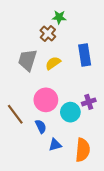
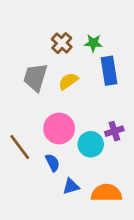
green star: (59, 17) -> (93, 43), moved
orange semicircle: (83, 150) -> (106, 193), turned -95

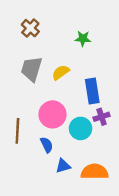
brown cross: (62, 43) -> (30, 28), moved
blue rectangle: (109, 71) -> (92, 91), moved
brown line: (20, 147) -> (17, 131), turned 40

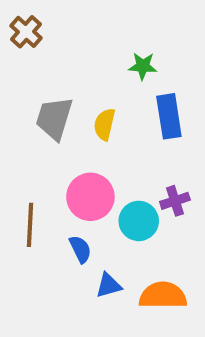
brown cross: (30, 28) -> (26, 32), moved
yellow semicircle: (61, 72) -> (105, 124), turned -42
blue rectangle: (92, 91) -> (169, 116), moved

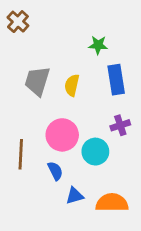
purple cross: (175, 201) -> (120, 125), moved

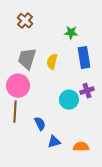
brown cross: (18, 22) -> (25, 21), moved
pink circle: (62, 135) -> (18, 86), moved
cyan circle: (95, 152) -> (69, 100), moved
orange semicircle: (112, 203) -> (81, 147), size x0.7

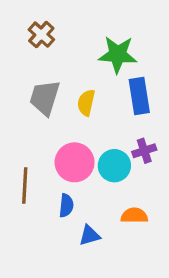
green star: (71, 33) -> (118, 54), size x1.6
pink circle: (18, 86) -> (75, 162), moved
blue semicircle: (40, 124) -> (66, 206), turned 32
orange semicircle: (81, 147) -> (134, 215), moved

